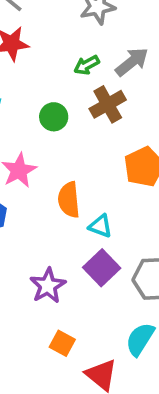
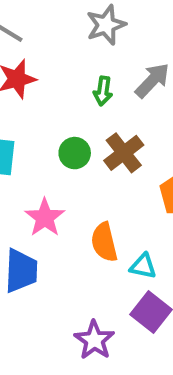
green arrow: (87, 65) -> (103, 91), turned -45
brown cross: (108, 104) -> (124, 153), moved

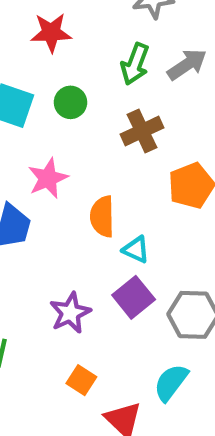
green arrow: (103, 91) -> (135, 64), size x1.4
green circle: (75, 153) -> (70, 102), moved

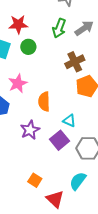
red star: (51, 33) -> (18, 24), moved
brown cross: (142, 131) -> (75, 62), moved
cyan triangle: (136, 249) -> (69, 121), moved
purple star: (70, 313) -> (30, 130), moved

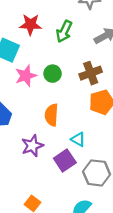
green arrow: (59, 28) -> (64, 31), moved
green circle: (28, 47) -> (53, 74), moved
pink star: (18, 83) -> (26, 76), moved

